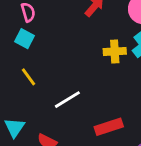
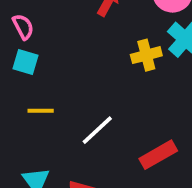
yellow line: (28, 77) -> (41, 111), turned -42

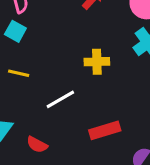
yellow cross: (146, 55) -> (97, 62), moved

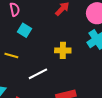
cyan square: (15, 31) -> (24, 30), moved

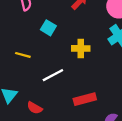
cyan square: (24, 30) -> (48, 28), moved

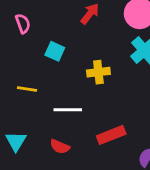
white line: (53, 75) -> (68, 110), turned 35
red semicircle: (35, 108) -> (60, 147), moved

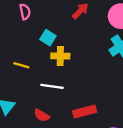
yellow cross: (98, 72) -> (60, 56), moved

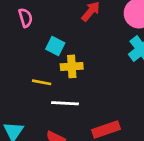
yellow line: (21, 65) -> (42, 82), moved

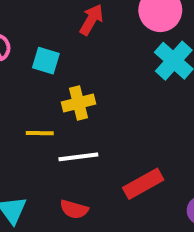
cyan square: (55, 46) -> (46, 61), moved

